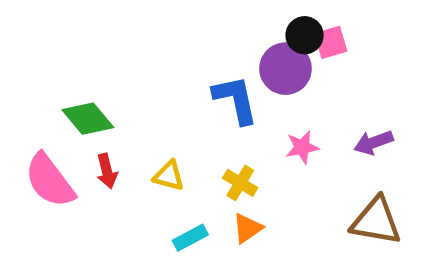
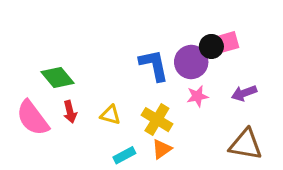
black circle: (305, 35) -> (211, 46), moved
pink square: (331, 42) -> (228, 42), moved
purple circle: (285, 69) -> (191, 62), moved
yellow cross: (240, 183) -> (157, 120), size x1.4

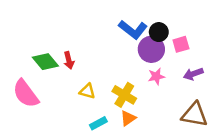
pink square: (228, 42) -> (181, 44), moved
black circle: (211, 46) -> (159, 32), moved
blue L-shape: (154, 65) -> (133, 30), moved, turned 140
red arrow: (70, 112) -> (69, 60), moved

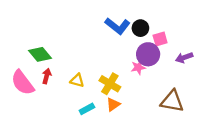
purple circle: (151, 49) -> (148, 54), moved
red arrow: (69, 60) -> (47, 76), moved, turned -152
purple arrow: (193, 74) -> (184, 58), moved

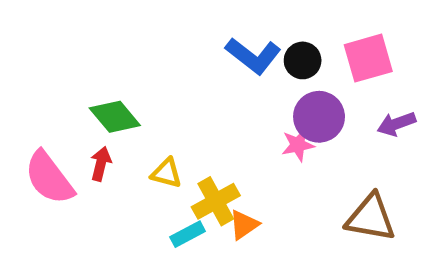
pink square: (160, 39) -> (368, 58), moved, size x1.5
green diamond: (40, 54) -> (115, 117), moved
yellow cross: (110, 84) -> (216, 201), moved, turned 30

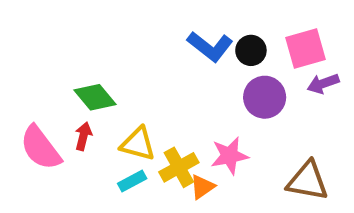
purple arrow: (396, 124) -> (323, 84), moved
pink star: (298, 145) -> (230, 156), moved, size x1.4
yellow triangle: (166, 173) -> (138, 144), size x1.4
cyan rectangle: (188, 234) -> (132, 181), moved

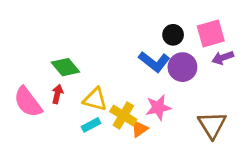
blue L-shape: (210, 47) -> (154, 62), moved
yellow cross: (179, 167) -> (123, 115), turned -30
brown triangle: (307, 181) -> (212, 125), turned 48

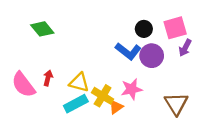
purple arrow: (223, 58) -> (185, 48), turned -42
green diamond: (65, 67) -> (42, 29), moved
cyan rectangle: (91, 125) -> (76, 104), size x1.5

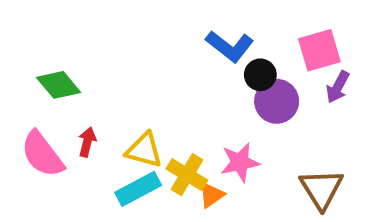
green diamond: (42, 29) -> (59, 85), moved
black circle: (144, 29) -> (260, 75), moved
blue L-shape: (128, 51) -> (230, 46), moved

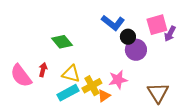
green diamond: (59, 85) -> (62, 42), moved
purple arrow: (338, 87) -> (170, 34), moved
yellow cross: (187, 175) -> (92, 86), turned 30

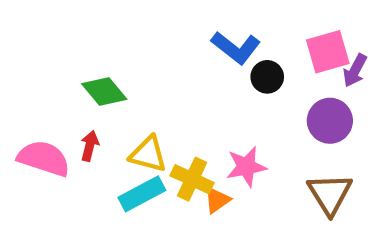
green diamond: (62, 42) -> (104, 91), moved
purple circle: (136, 50) -> (330, 121), moved
pink semicircle: (21, 76) -> (44, 158), turned 145
yellow cross: (92, 86) -> (192, 179), turned -36

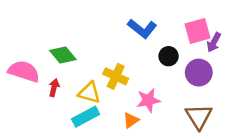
black circle: (267, 77) -> (169, 56), moved
pink semicircle: (44, 158) -> (24, 71), moved
yellow cross: (192, 179) -> (116, 76), moved

